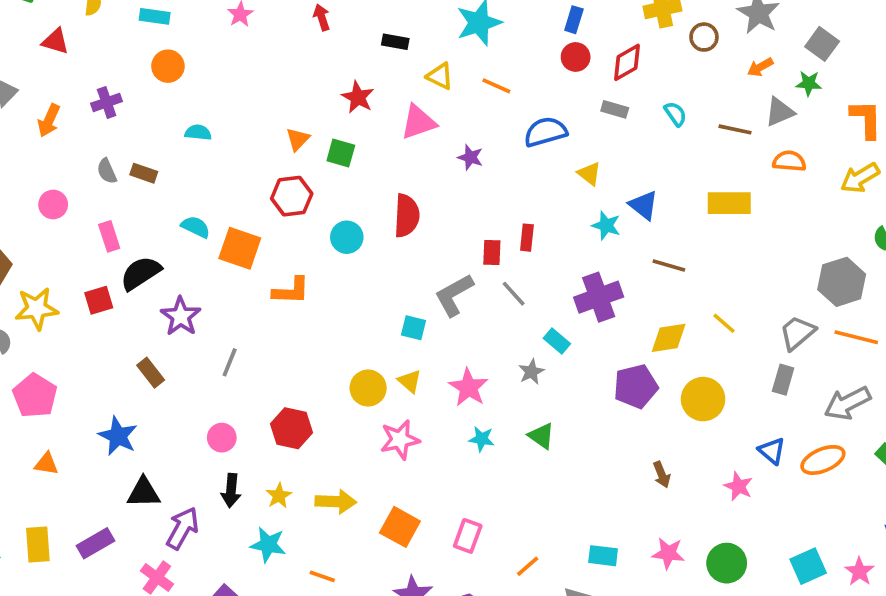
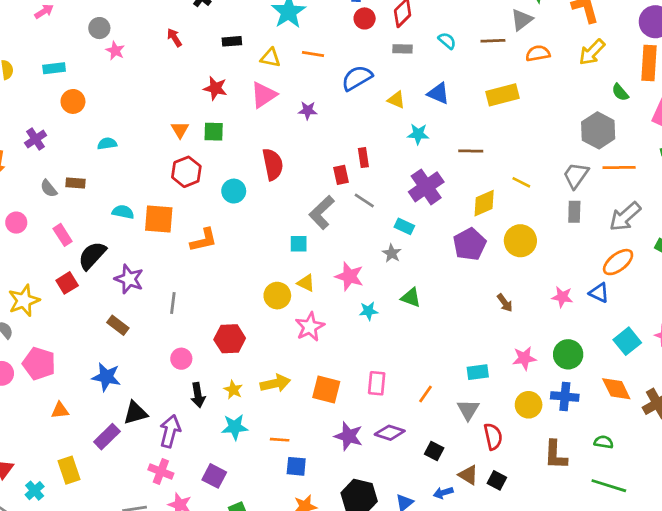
blue triangle: (644, 205) -> (438, 93), moved
blue triangle: (772, 451) -> (599, 293), moved
purple rectangle: (96, 543) -> (107, 437), moved

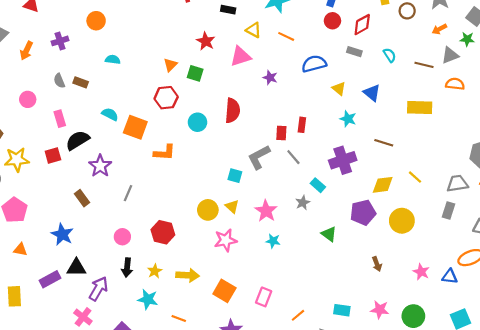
gray trapezoid: (576, 175) -> (457, 184), turned 30
blue triangle: (599, 293) -> (450, 277), turned -35
green triangle: (411, 298) -> (329, 234), moved

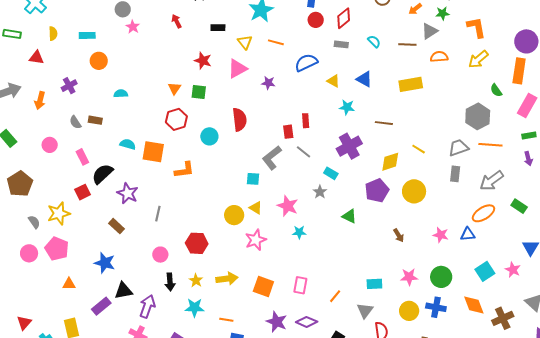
yellow triangle: (254, 30) -> (245, 42), turned 35
yellow star: (17, 160) -> (59, 213), moved

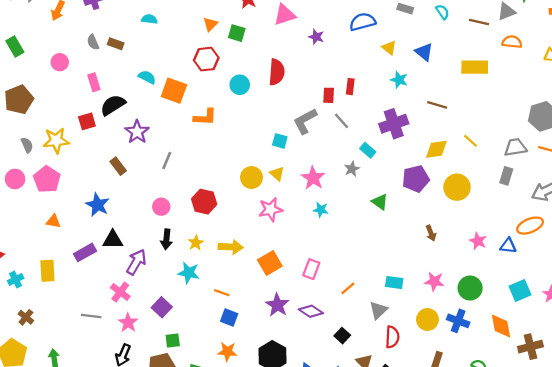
orange square: (263, 286) -> (270, 263), turned 30

